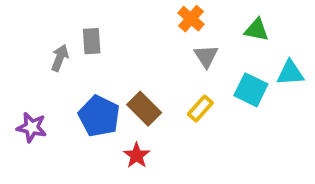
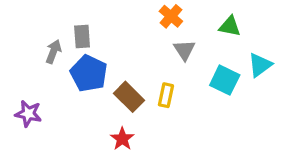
cyan triangle: (290, 73) -> (260, 65), turned -32
yellow rectangle: (200, 109) -> (166, 95), moved, turned -30
blue pentagon: (99, 116) -> (89, 73), moved

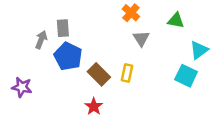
cyan square: (225, 80) -> (186, 76), moved

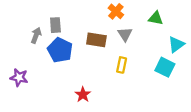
yellow rectangle: (127, 73) -> (122, 65), moved
brown rectangle: (99, 74) -> (96, 40), moved, turned -36

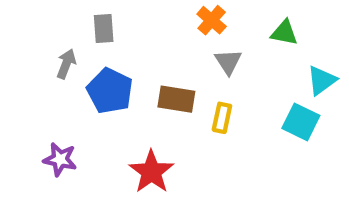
gray rectangle: (55, 25) -> (104, 29), moved
brown rectangle: (96, 40) -> (176, 99), moved
purple star: (19, 77) -> (60, 159), moved
red star: (83, 95) -> (151, 172), size x1.5

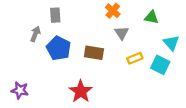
cyan triangle: (322, 80) -> (171, 43), turned -35
yellow rectangle: (222, 118) -> (135, 58), moved, turned 56
purple star: (60, 159) -> (20, 90), moved

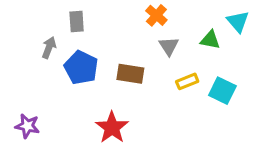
green triangle: (151, 17) -> (210, 40), moved
cyan triangle: (171, 43) -> (238, 22), moved

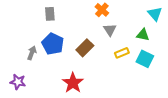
green triangle: (210, 40) -> (143, 35), moved
gray arrow: (49, 48) -> (32, 53), moved
brown rectangle: (130, 74) -> (85, 48), turned -54

